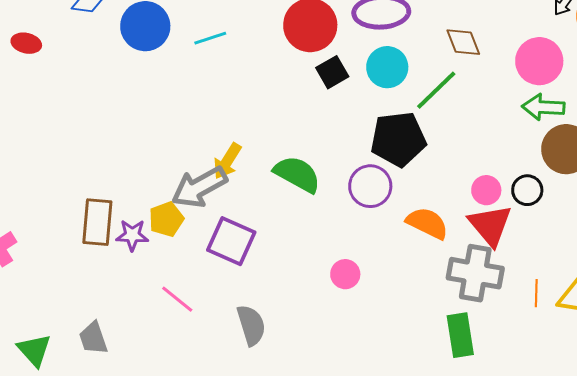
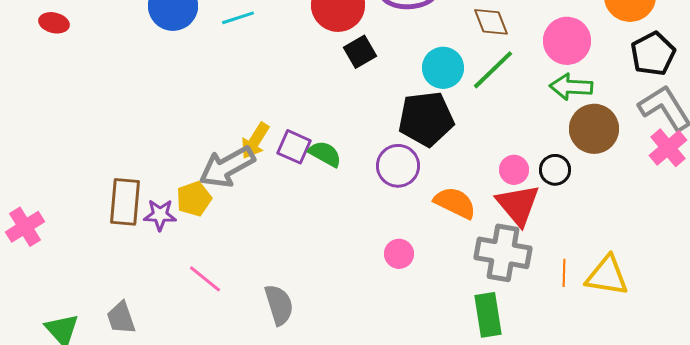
cyan circle: (387, 67) -> (443, 68), moved
green line: (436, 90) -> (493, 70), moved
green semicircle: (297, 174) -> (325, 154), size x0.7
purple square: (231, 241) -> (294, 147), moved, size x0.7
pink circle: (345, 274) -> (399, 254), moved

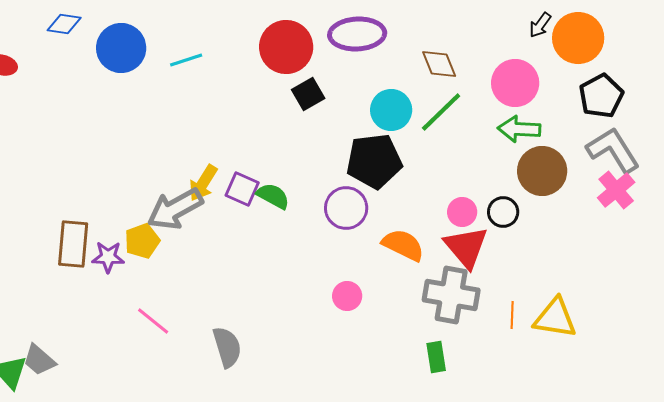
green rectangle: (488, 315) -> (436, 357), size x0.7
gray trapezoid: (121, 318) -> (39, 360), moved, turned -30

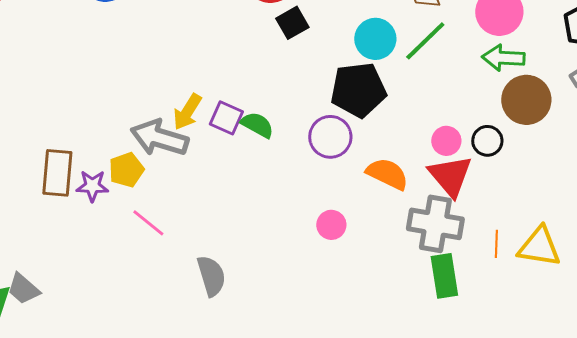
gray arrow: (175, 209) -> (159, 138), turned 46
pink line: (153, 321) -> (148, 223), moved
green rectangle: (436, 357) -> (444, 276), moved, size x1.4

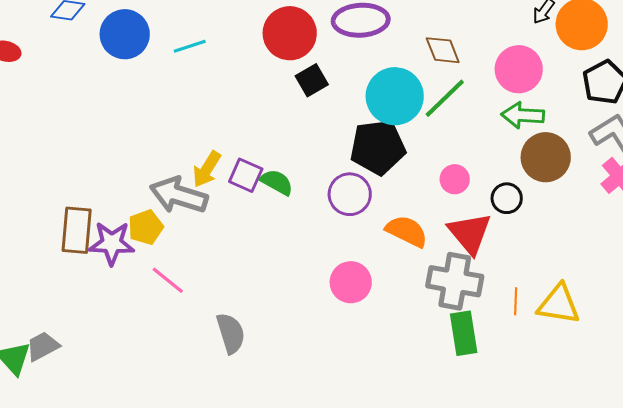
cyan circle: (375, 39) -> (395, 96), size x1.4
pink circle: (446, 141) -> (455, 179), moved
purple star: (92, 186) -> (112, 243), size x1.4
pink circle: (331, 225) -> (351, 282), size x1.4
gray trapezoid: (23, 289) -> (43, 346), turned 111

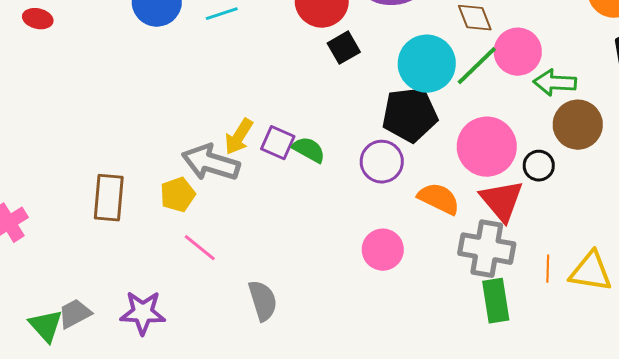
pink circle: (519, 69) -> (518, 52), moved
pink circle: (455, 179) -> (487, 147), size x2.0
purple star: (112, 243) -> (143, 313), moved

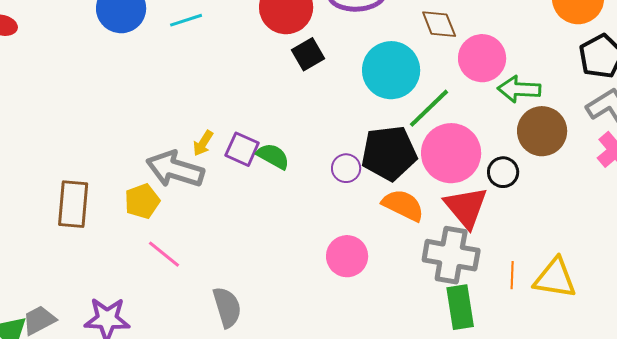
green line: (477, 66) -> (429, 108), moved
black pentagon: (410, 115) -> (389, 153), moved
yellow arrow: (239, 137) -> (203, 143), size x0.7
purple circle: (382, 162) -> (346, 168), size x0.7

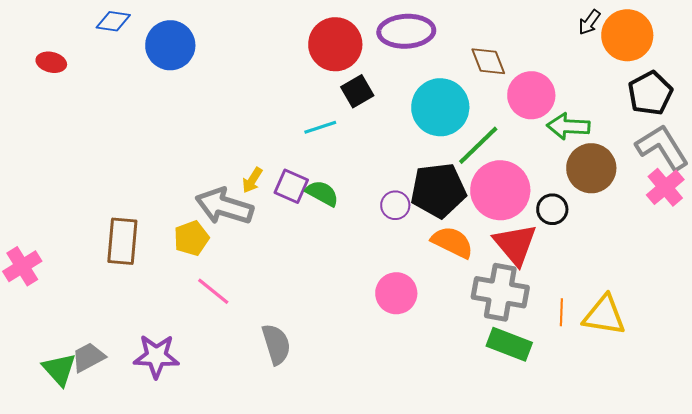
cyan line: (186, 20) -> (320, 127), moved
green rectangle: (460, 307) -> (509, 344), turned -60

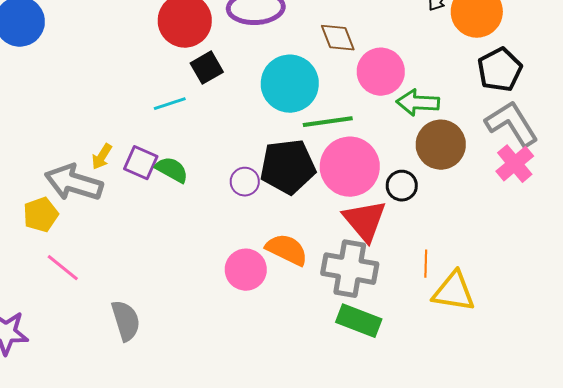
green line: (478, 145) -> (328, 122), turned 36
orange semicircle: (452, 242) -> (287, 250), moved
orange line: (561, 312) -> (426, 264), moved

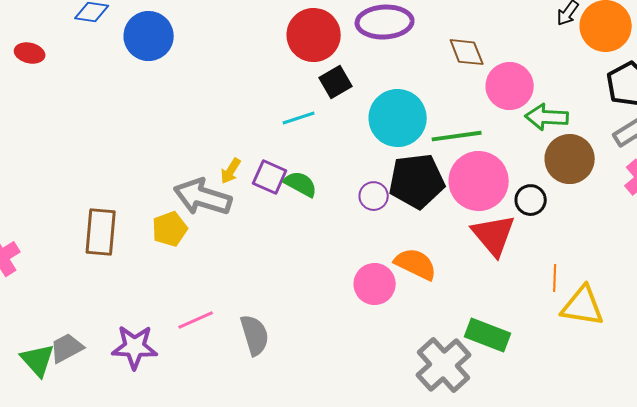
cyan circle: (290, 84) -> (398, 118), moved
pink line: (63, 268) -> (196, 320), moved, turned -63
gray cross: (350, 269) -> (444, 365), moved, turned 38

